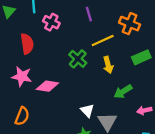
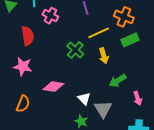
green rectangle: (141, 57) -> (130, 40), moved
pink diamond: (47, 86) -> (53, 87), moved
pink arrow: (144, 110) -> (138, 98), turned -96

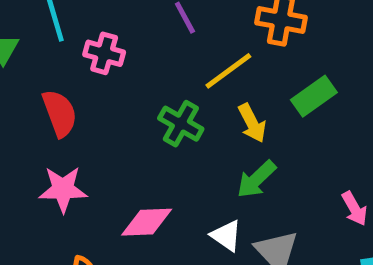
green rectangle: (130, 40) -> (314, 96), moved
green arrow: (118, 81) -> (256, 179), moved

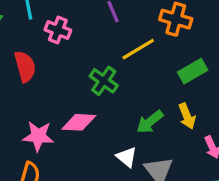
yellow arrow: (252, 123) -> (187, 116), moved
pink star: (63, 189) -> (38, 136), moved
pink diamond: (147, 222) -> (79, 122), moved

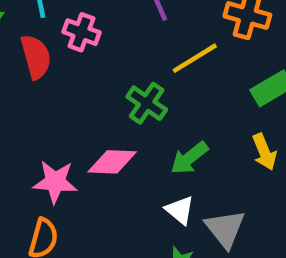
red semicircle: (25, 67) -> (36, 57), moved
green arrow: (150, 122) -> (189, 158), moved

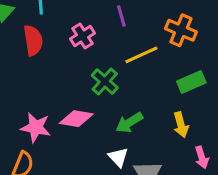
pink cross: (81, 32) -> (83, 36), moved, turned 30

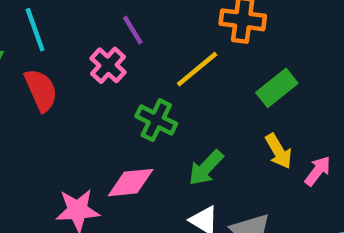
purple line: (121, 16) -> (133, 30), moved
pink arrow: (202, 157) -> (318, 171), moved, turned -110

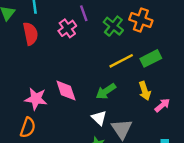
yellow line: (197, 69) -> (121, 61), moved
green cross: (156, 120) -> (113, 26), moved
pink diamond: (131, 183) -> (66, 91), turned 65

